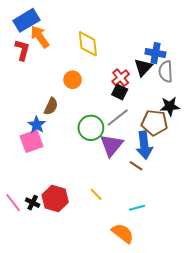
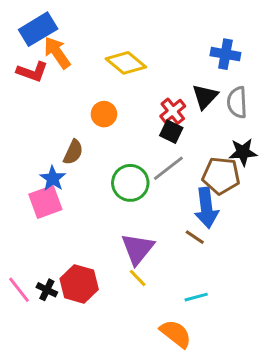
yellow diamond: (88, 44) -> (126, 63), turned -44
red L-shape: (22, 50) -> (32, 72), turned 95
blue cross: (155, 53) -> (225, 54), moved
purple triangle: (111, 145) -> (138, 249), moved

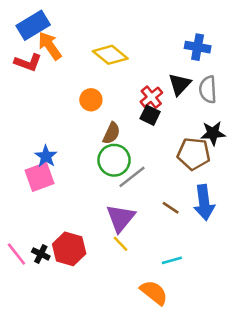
brown semicircle: (73, 152) -> (111, 133), moved
gray line: (168, 168) -> (132, 177), moved
blue arrow: (206, 208) -> (204, 203), moved

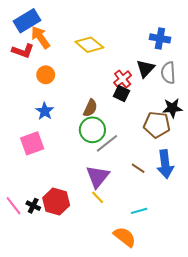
orange circle: (91, 100) -> (46, 75), moved
blue star: (46, 156) -> (45, 111), moved

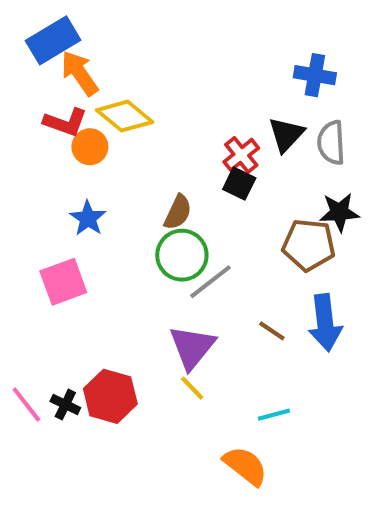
yellow diamond: (89, 45) -> (125, 116), moved
red L-shape: (23, 51) -> (65, 122), moved

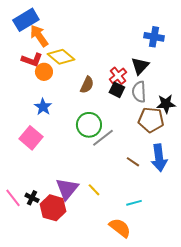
gray semicircle: (331, 143) -> (139, 92), moved
brown semicircle: (178, 212) -> (87, 85), moved
pink square: (63, 282) -> (31, 138), turned -30
purple triangle: (192, 347) -> (67, 189), moved
red hexagon: (110, 396) -> (53, 208), moved

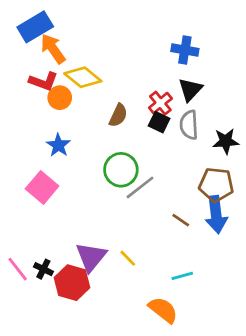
blue cross: (154, 37) -> (185, 50), moved
brown pentagon: (151, 120) -> (216, 185), moved

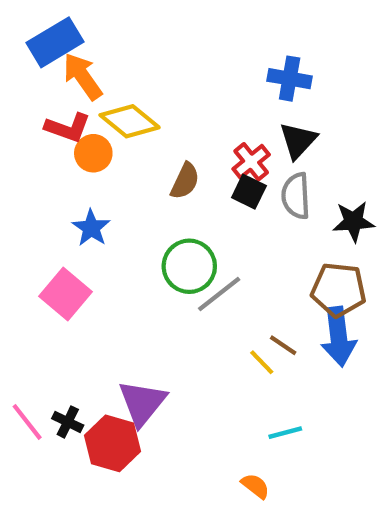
yellow line: (128, 258) -> (262, 362), moved
orange semicircle: (163, 310) -> (255, 486), size x0.6

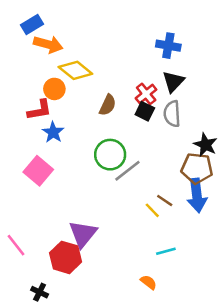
blue rectangle: (55, 42) -> (32, 25), size x0.7
orange arrow: (83, 76) -> (48, 44), turned 140
red L-shape: (68, 128) -> (40, 110), moved, turned -30
black star: (354, 221) -> (206, 145), moved, turned 30
black cross: (68, 422) -> (40, 292), moved

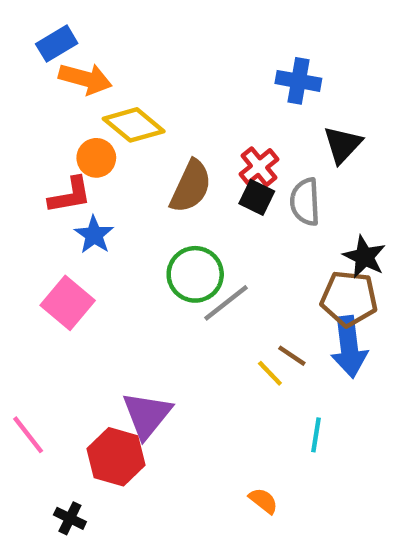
black triangle: (173, 82) -> (342, 145), moved
brown semicircle: (108, 105) -> (191, 186), size x1.4
cyan line: (166, 251) -> (316, 435), moved, turned -66

